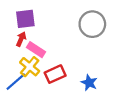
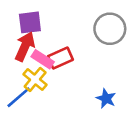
red arrow: (21, 39) -> (25, 47), size x1.6
red rectangle: (55, 74) -> (60, 58), moved

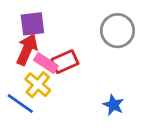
blue line: (19, 97) -> (20, 104), turned 76

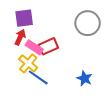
red arrow: (27, 50) -> (20, 37), size x0.7
blue line: (20, 104) -> (38, 77), moved

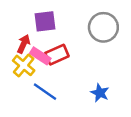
purple square: (24, 18) -> (45, 21), moved
yellow cross: (28, 63) -> (24, 65), moved

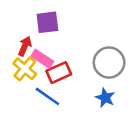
gray circle: (103, 27) -> (109, 63), moved
red rectangle: (57, 55) -> (59, 73), moved

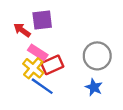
red arrow: (25, 46) -> (22, 30), moved, turned -78
yellow cross: (25, 69) -> (33, 68), moved

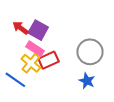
purple square: (42, 20) -> (38, 30), moved, turned 36
blue line: (42, 86) -> (15, 80), moved

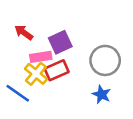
purple square: (38, 30) -> (60, 42), moved, turned 36
pink rectangle: (35, 49) -> (41, 57), turned -42

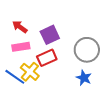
pink rectangle: (41, 57) -> (21, 47), moved
yellow cross: (36, 74) -> (30, 72), moved

